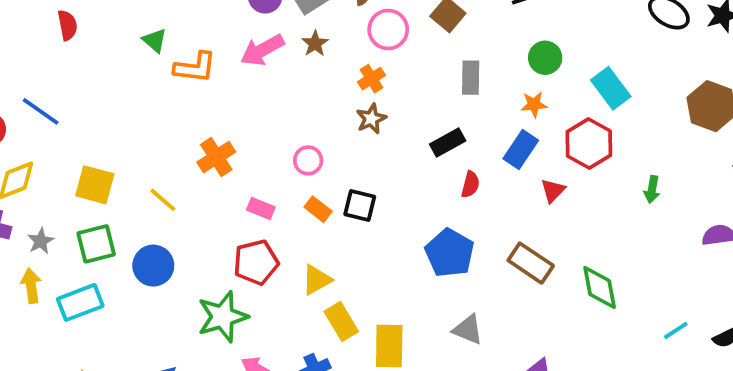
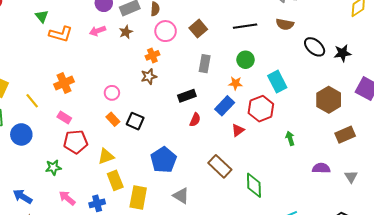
pink arrow: (262, 50) -> (98, 31), size x0.7
green arrow: (652, 189) -> (290, 138), turned 144
pink rectangle: (261, 208) -> (64, 118), moved
blue pentagon: (450, 253) -> (164, 160), moved
green star: (223, 317) -> (53, 167), size x0.6

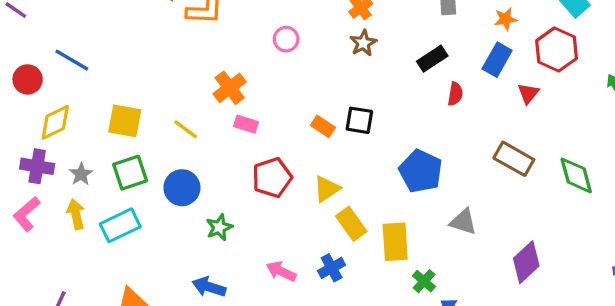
pink circle: (112, 93) -> (286, 39), moved
pink rectangle: (64, 118) -> (246, 124), moved
green star: (53, 167) -> (219, 227), moved

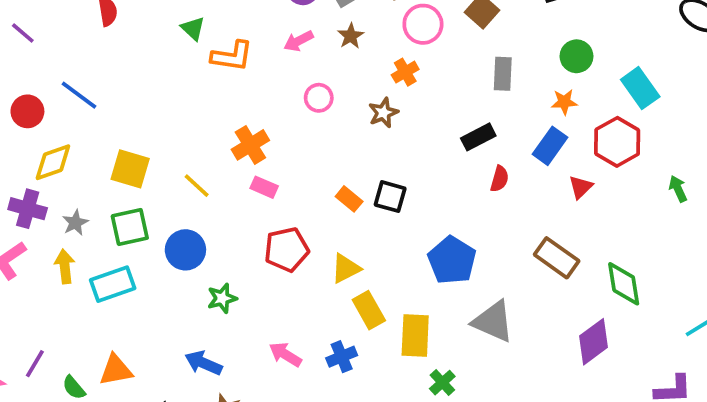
brown star: (363, 43) -> (383, 113), moved
gray triangle: (463, 222) -> (493, 321), size x1.4
purple diamond: (526, 262) -> (593, 342), moved

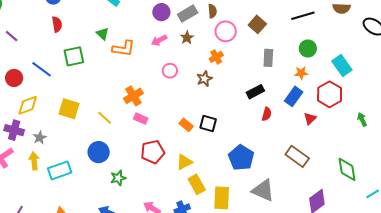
green square: (130, 227) -> (74, 56), moved
green diamond: (624, 284) -> (347, 169), moved

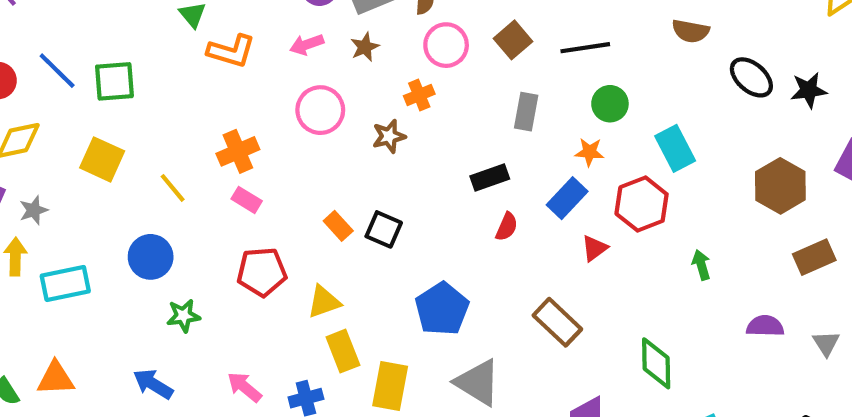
black line: (303, 16) -> (585, 48), moved
green square: (74, 56) -> (114, 81), moved
pink circle: (170, 71) -> (320, 110), size x1.5

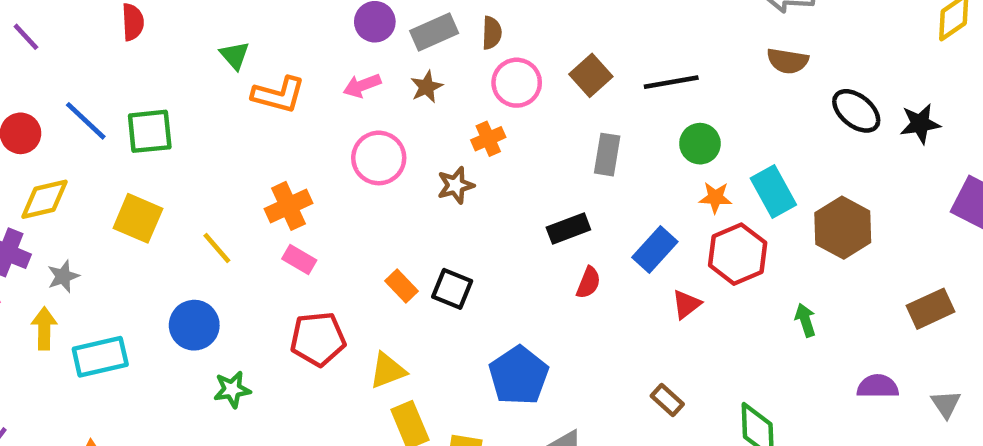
orange star: (589, 152) -> (715, 198), moved
brown hexagon: (780, 186) -> (843, 228), moved
brown rectangle: (557, 322) -> (667, 400), moved, size x0.6

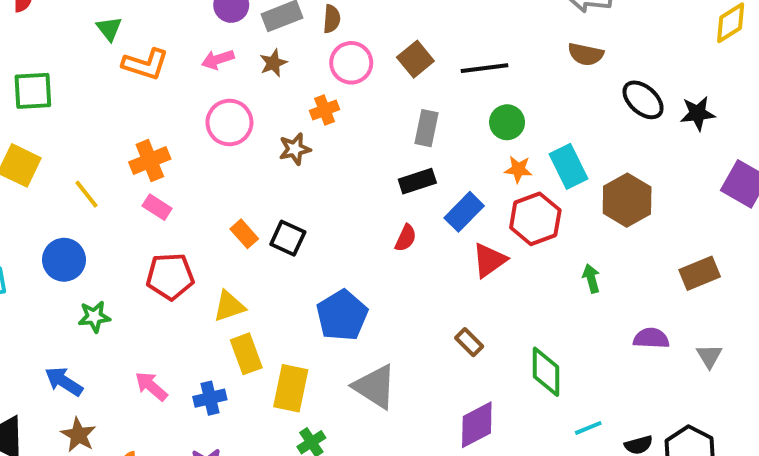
black rectangle: (568, 229) -> (417, 181), moved
red triangle: (686, 304) -> (489, 260), size x1.4

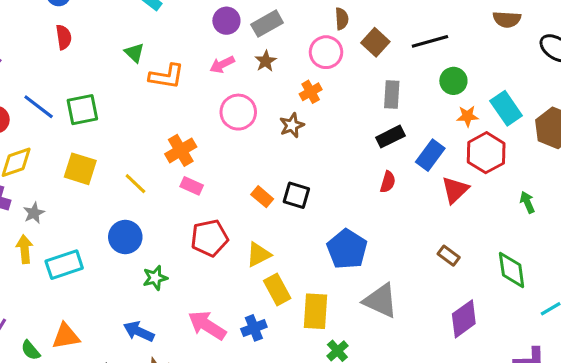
brown semicircle: (332, 19) -> (342, 19), moved
green arrow: (591, 278) -> (527, 202), moved
pink arrow: (151, 386) -> (207, 325), size x1.4

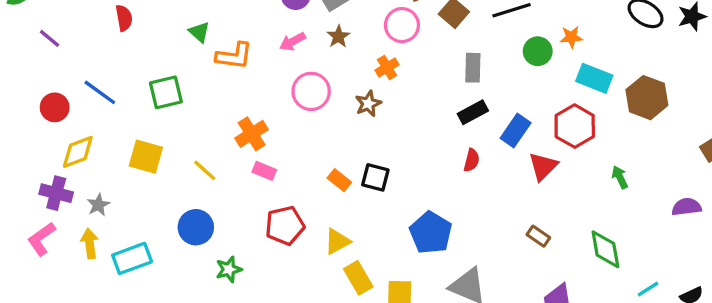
cyan rectangle: (506, 108) -> (594, 78), turned -32
green square: (82, 110) -> (166, 92), moved
orange star: (467, 116) -> (571, 37), moved

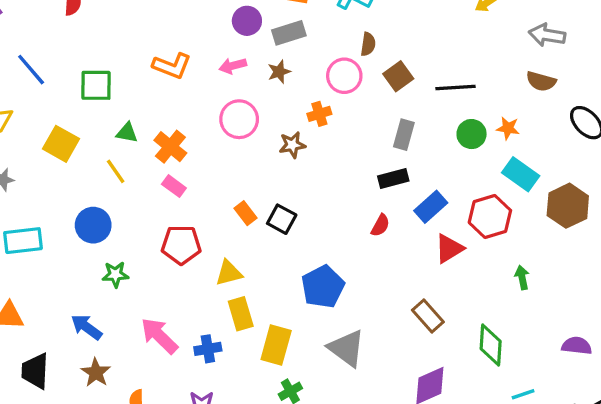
green triangle: (199, 32) -> (127, 133), moved, turned -45
orange cross: (252, 134) -> (170, 147), turned -32
purple semicircle: (686, 207) -> (577, 346), moved
brown rectangle: (538, 236) -> (428, 316), size x1.4

